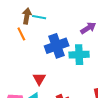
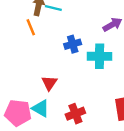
blue cross: (57, 46) -> (73, 44), size x0.6

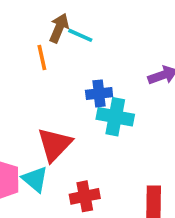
cyan cross: (100, 56) -> (115, 117), moved
red triangle: (49, 83) -> (55, 144), size x1.5

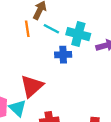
cyan line: (80, 35) -> (51, 29), moved
cyan cross: (115, 117) -> (78, 34), moved

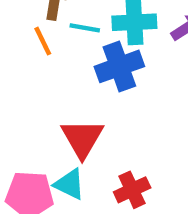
blue cross: (63, 55) -> (119, 66), size x1.5

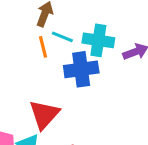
orange line: (43, 41) -> (43, 47), moved

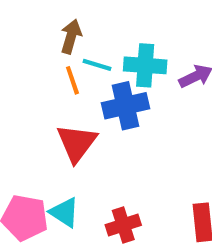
red triangle: (44, 115) -> (77, 143), moved

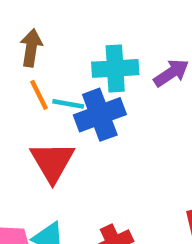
cyan line: (97, 65) -> (68, 104), moved

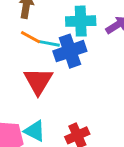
orange line: (39, 95) -> (31, 37), turned -36

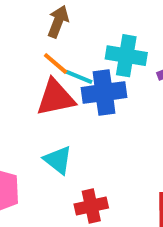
red triangle: (38, 81) -> (56, 98), moved, turned 36
cyan triangle: (35, 131) -> (58, 160), moved

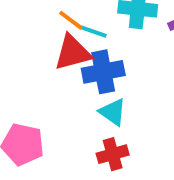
blue cross: (104, 92) -> (103, 72), moved
cyan triangle: (58, 160) -> (113, 112), moved

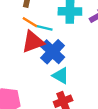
blue cross: (103, 72) -> (53, 52), turned -30

